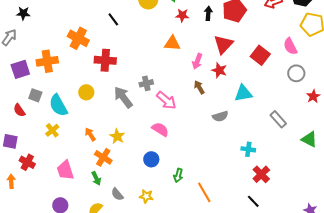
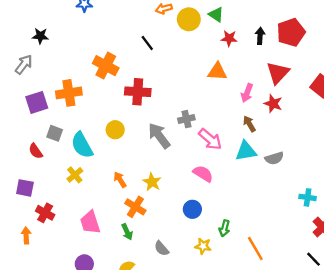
cyan triangle: (243, 93) -> (246, 151), moved
gray semicircle: (117, 194) -> (161, 248), moved
yellow star: (146, 196) -> (203, 246), moved

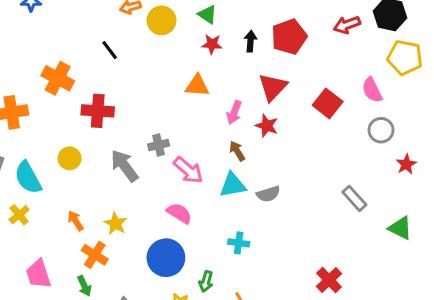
green triangle: (216, 15) -> (207, 14), moved
cyan cross: (308, 197) -> (239, 243), moved
blue circle: (192, 209) -> (166, 258), size x1.6

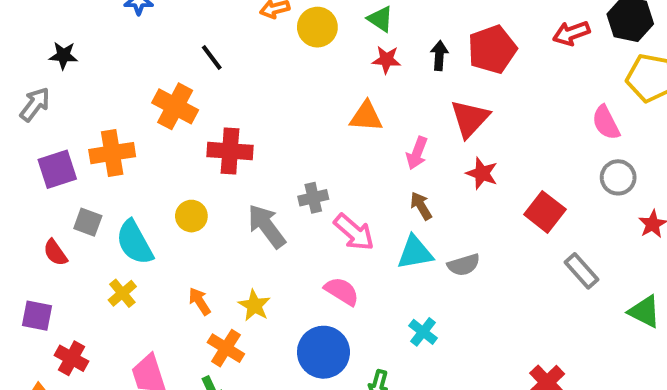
black line: (110, 50) -> (212, 58), moved
red square: (328, 103) -> (545, 212), moved
red star: (267, 126) -> (482, 173), moved
cyan cross: (239, 243) -> (423, 332), turned 30

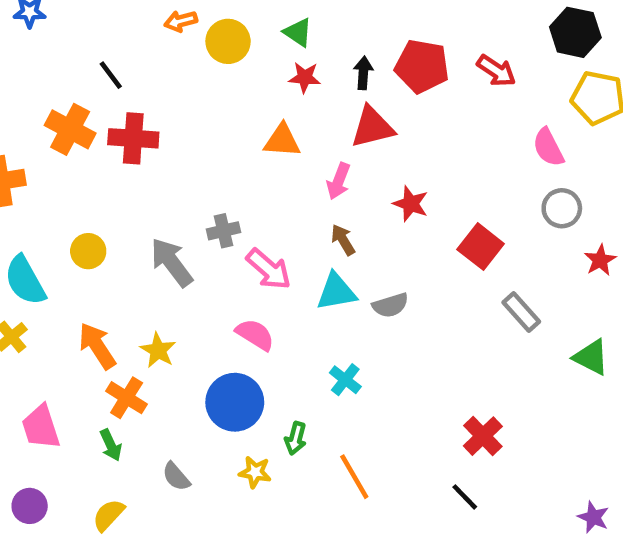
red arrow: (571, 33) -> (496, 71), moved, turned -126
red pentagon: (492, 49) -> (422, 66), turned 30
red triangle: (470, 118) -> (372, 127), moved, turned 33
red cross: (230, 151) -> (133, 138), moved
orange arrow: (200, 301) -> (97, 346), size x1.5

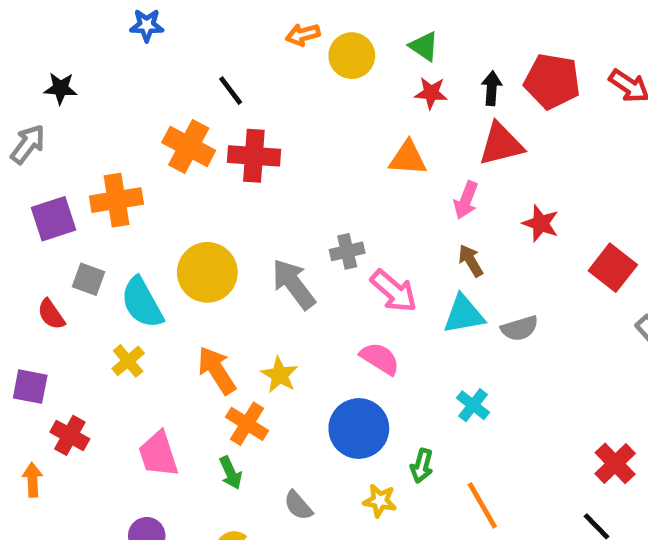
yellow circle: (88, 251) -> (207, 272), size x1.6

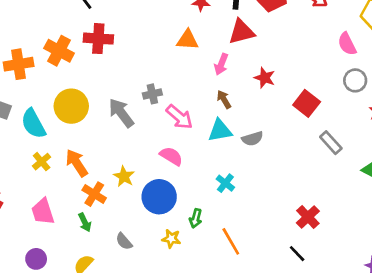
orange cross: (189, 147) -> (59, 51), moved
yellow cross: (128, 361) -> (42, 162), moved
yellow star: (280, 375) -> (124, 176), moved

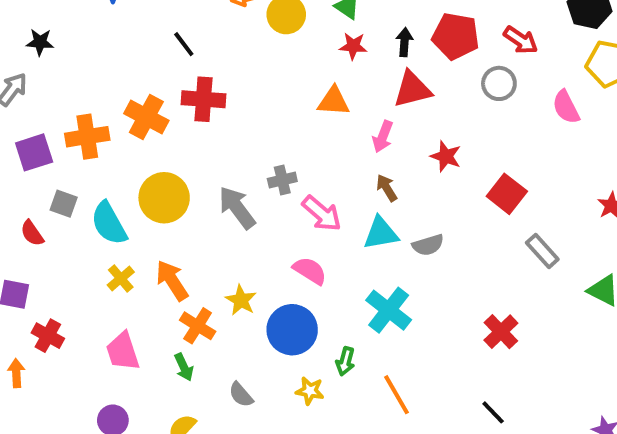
gray circle: (355, 80) -> (499, 83), moved
cyan cross: (225, 183) -> (389, 310), size x1.6
red cross: (308, 217) -> (501, 332), moved

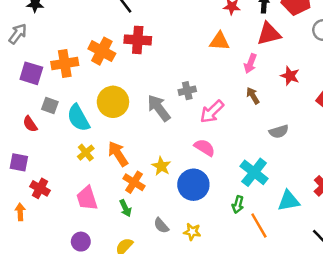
purple square: (34, 152) -> (31, 73), turned 35
pink arrow: (322, 213) -> (212, 112), turned 95
cyan triangle: (381, 233) -> (289, 201), moved
green arrow: (345, 361) -> (238, 204), moved
yellow star: (310, 391) -> (192, 232), moved

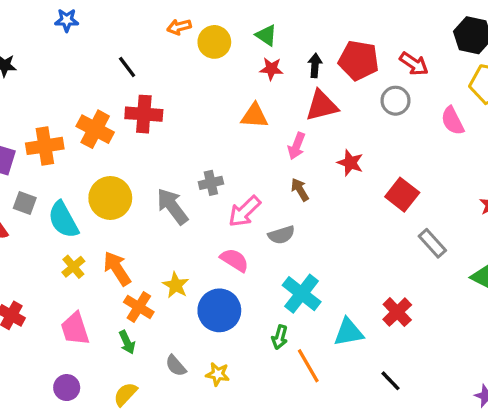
gray semicircle: (279, 131) -> (281, 235), moved

